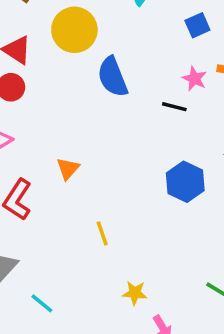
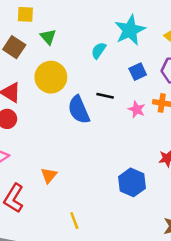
black line: (174, 107) -> (105, 96), moved

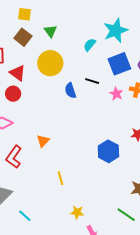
yellow square: (25, 14) -> (25, 14), moved
blue square: (138, 72) -> (119, 64), size x1.6
blue semicircle: (79, 110) -> (70, 91), size x0.7

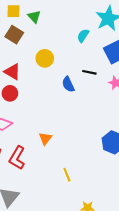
green triangle: (50, 31) -> (34, 17), moved
yellow circle: (50, 63) -> (45, 58), size x0.7

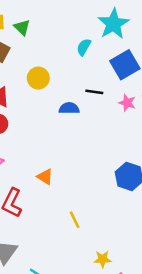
blue semicircle: (68, 84) -> (69, 108), turned 119
orange triangle: (45, 138) -> (45, 177), turned -32

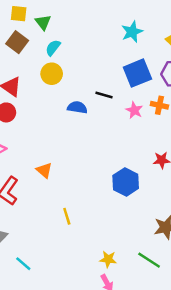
cyan star: (113, 24) -> (132, 32), size x0.7
cyan semicircle: (84, 47) -> (53, 48), moved
yellow star: (103, 259) -> (108, 259), moved

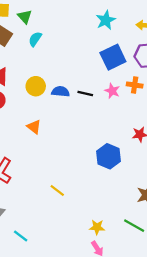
yellow circle: (52, 74) -> (36, 86), moved
black line: (104, 95) -> (85, 93), moved
orange triangle: (44, 170) -> (34, 127), moved
yellow line: (67, 216) -> (57, 191), turned -32

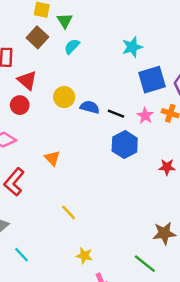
cyan star: (106, 20) -> (132, 47), moved
orange triangle: (34, 127) -> (52, 158), moved
blue hexagon: (109, 156) -> (125, 145), moved
yellow star: (97, 227) -> (84, 256), moved

